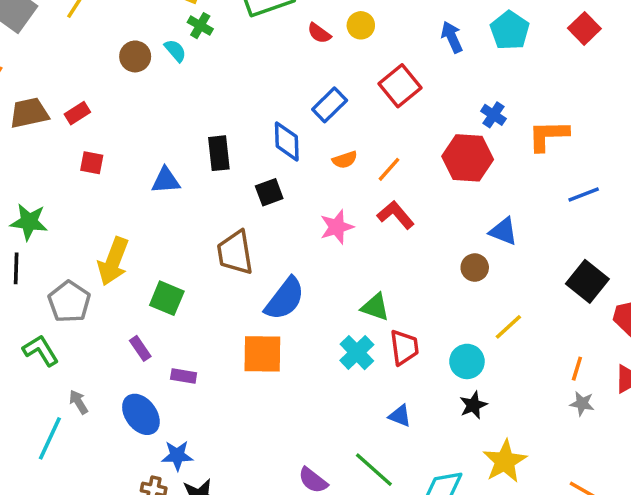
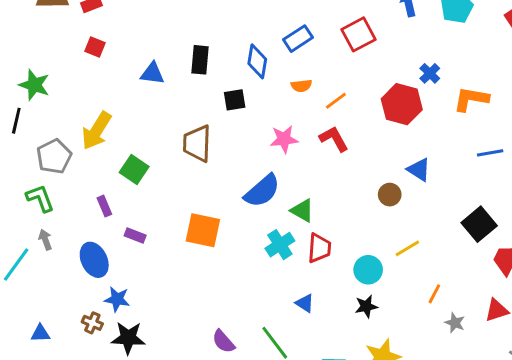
blue semicircle: (285, 299) -> (262, 191), moved
green L-shape: (41, 350) -> (40, 198), moved
orange line: (577, 369) -> (434, 294), moved

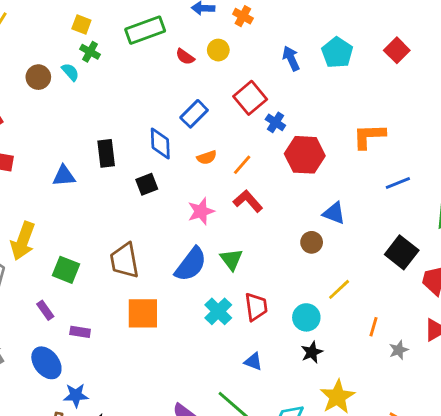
blue cross: (430, 73) -> (275, 122), moved
brown trapezoid: (197, 143) -> (125, 261), moved
green triangle: (302, 211) -> (231, 259), moved, turned 35
gray star: (455, 323) -> (399, 350), turned -30

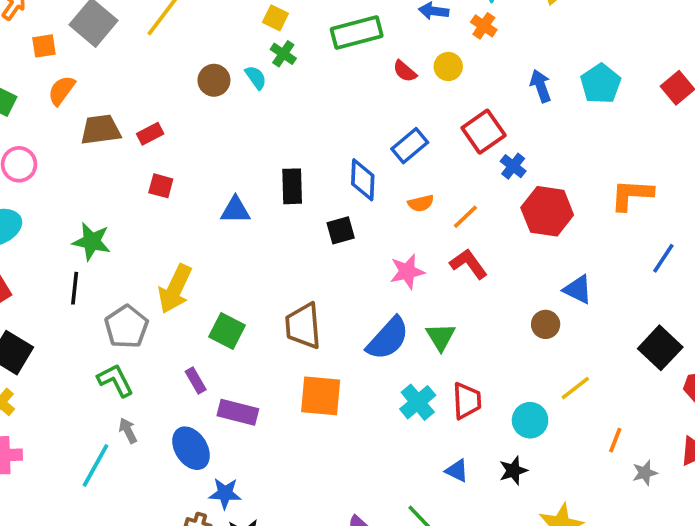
blue line: (398, 183) -> (663, 258), turned -40
purple rectangle: (80, 332) -> (238, 412), size x1.5
black star: (312, 352) -> (513, 471), moved

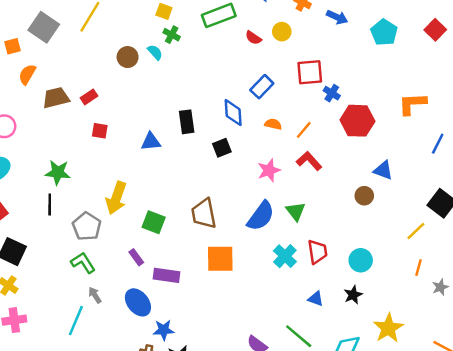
blue arrow: (541, 86) -> (337, 17), moved, turned 140
red square: (484, 132) -> (310, 72), turned 36
orange semicircle: (421, 203) -> (273, 124), turned -147
yellow line: (575, 388) -> (416, 231), moved

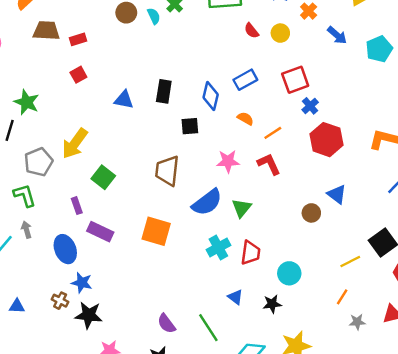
cyan pentagon: (384, 32) -> (379, 49), moved
red square: (310, 72) -> (295, 80), turned -32
red square: (100, 131) -> (78, 75), turned 35
brown trapezoid: (204, 214) -> (167, 171), moved

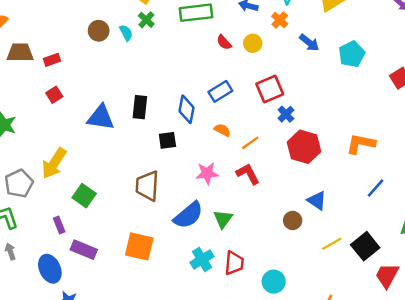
blue triangle: (124, 100) -> (101, 117), size x1.4
yellow line: (350, 261) -> (332, 244), moved

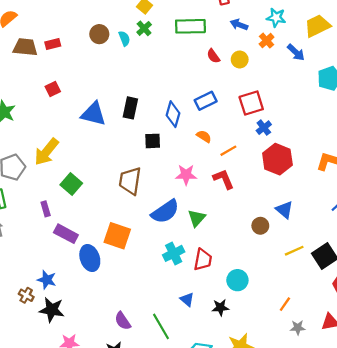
blue arrow: (309, 43) -> (296, 52), moved
red rectangle: (52, 60) -> (53, 44), moved
blue ellipse: (50, 269) -> (90, 258), moved

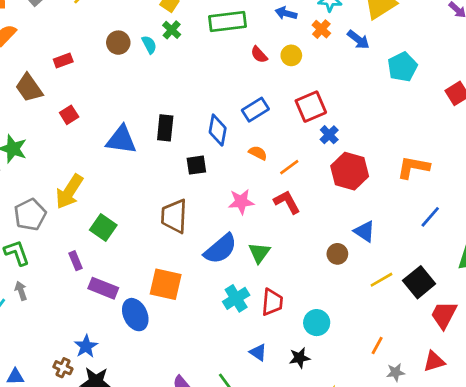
brown trapezoid: (25, 47) -> (29, 88), moved, turned -125
blue star: (47, 280) -> (86, 346), turned 30

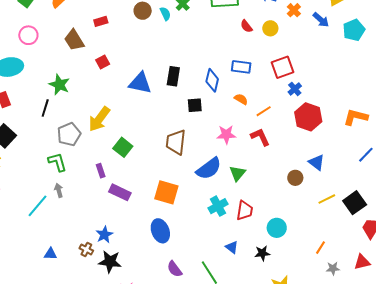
cyan pentagon: (402, 67) -> (354, 30), moved
blue rectangle: (255, 110) -> (241, 67), turned 36
blue ellipse: (135, 315) -> (160, 231), moved

